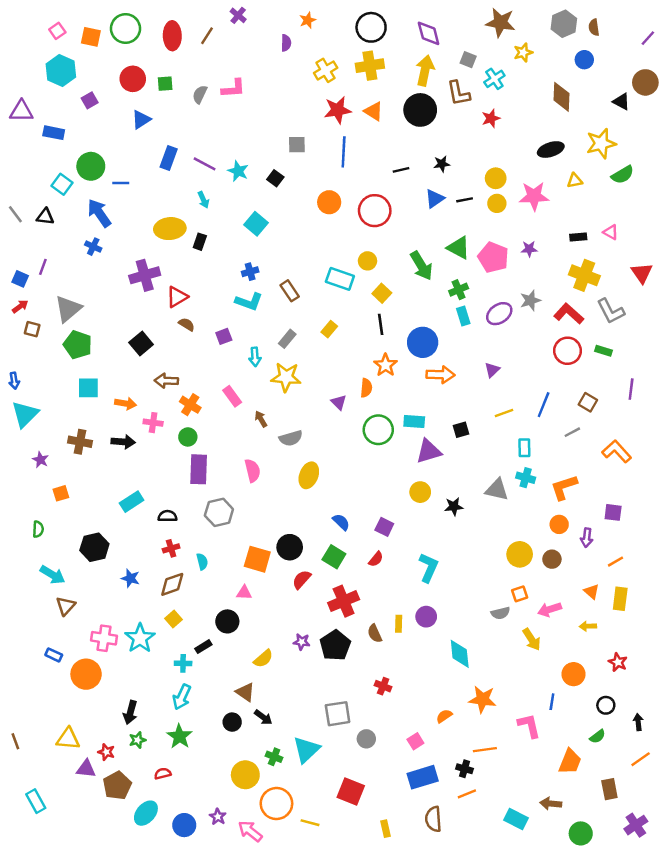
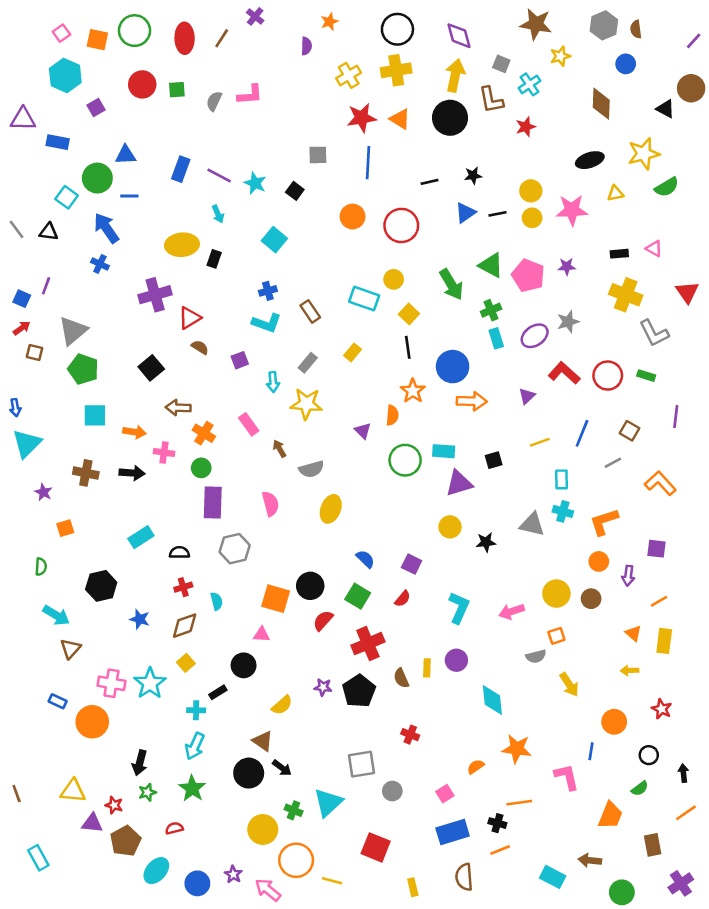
blue triangle: (141, 120) -> (126, 155), moved, turned 30
red L-shape: (569, 314) -> (564, 373), moved
pink arrow: (550, 609) -> (512, 611), moved
black circle: (232, 722) -> (249, 773), size x1.5

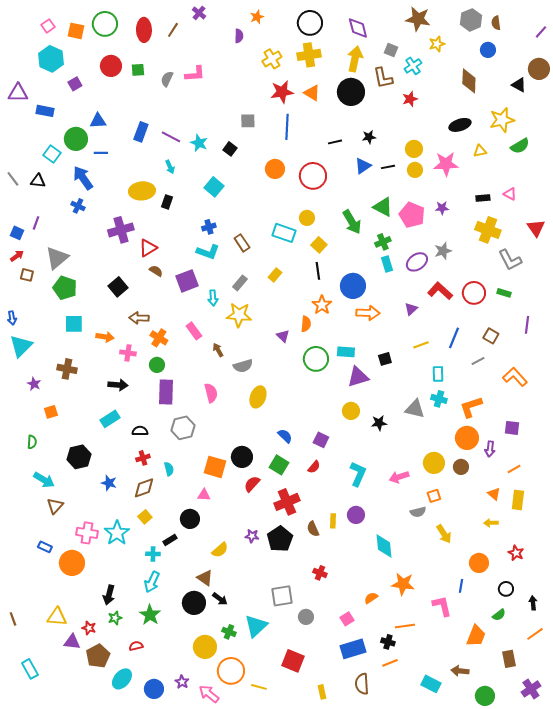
purple square: (240, 360) -> (187, 281), size x1.6
black arrow: (132, 473) -> (118, 385), moved
orange circle: (599, 561) -> (467, 438), size x1.5

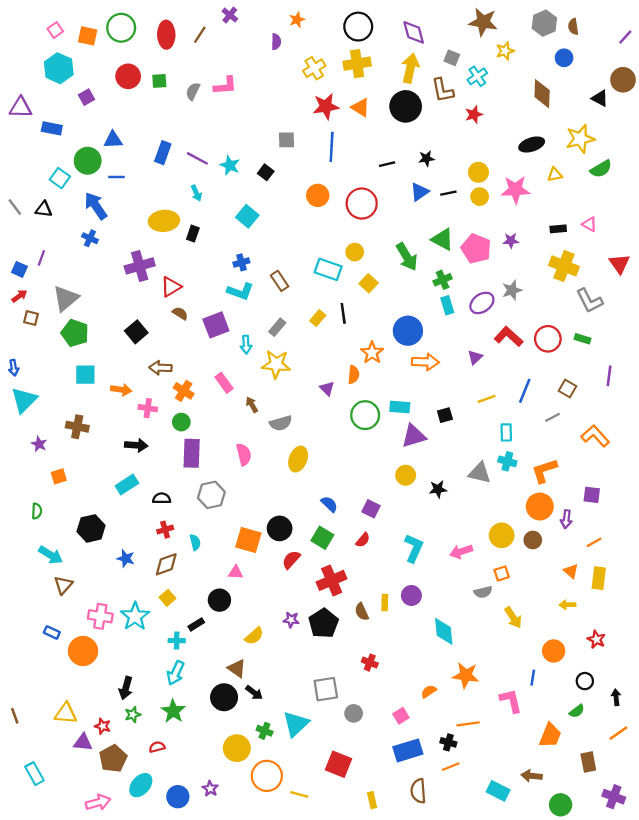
black line: (318, 271) -> (343, 313), moved
purple cross: (531, 689) -> (614, 797), turned -36
pink arrow: (209, 694) -> (98, 802), moved, turned 125

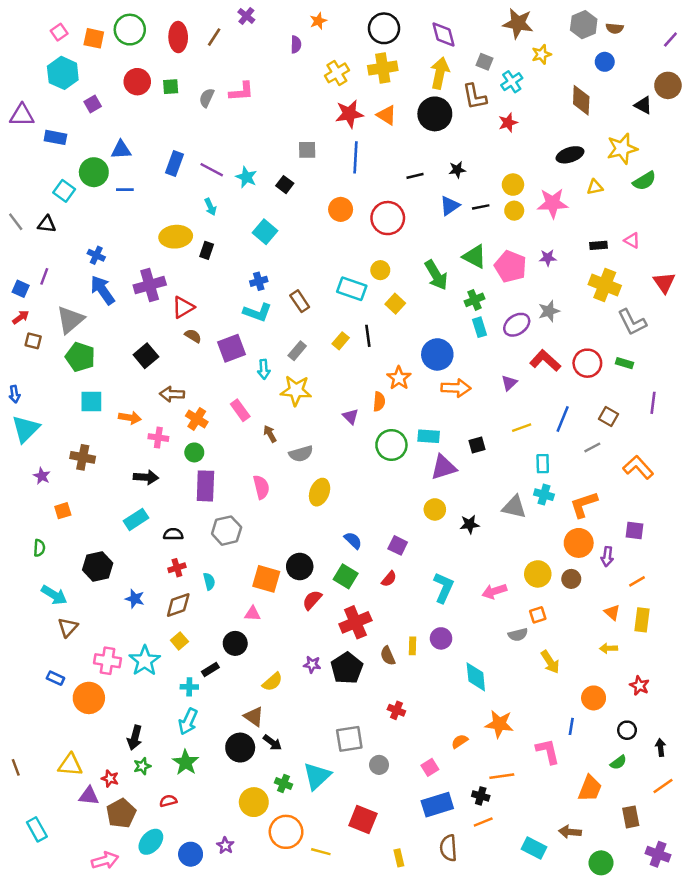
brown semicircle: (573, 27) -> (615, 28), turned -77
blue arrow: (96, 206) -> (103, 290), moved

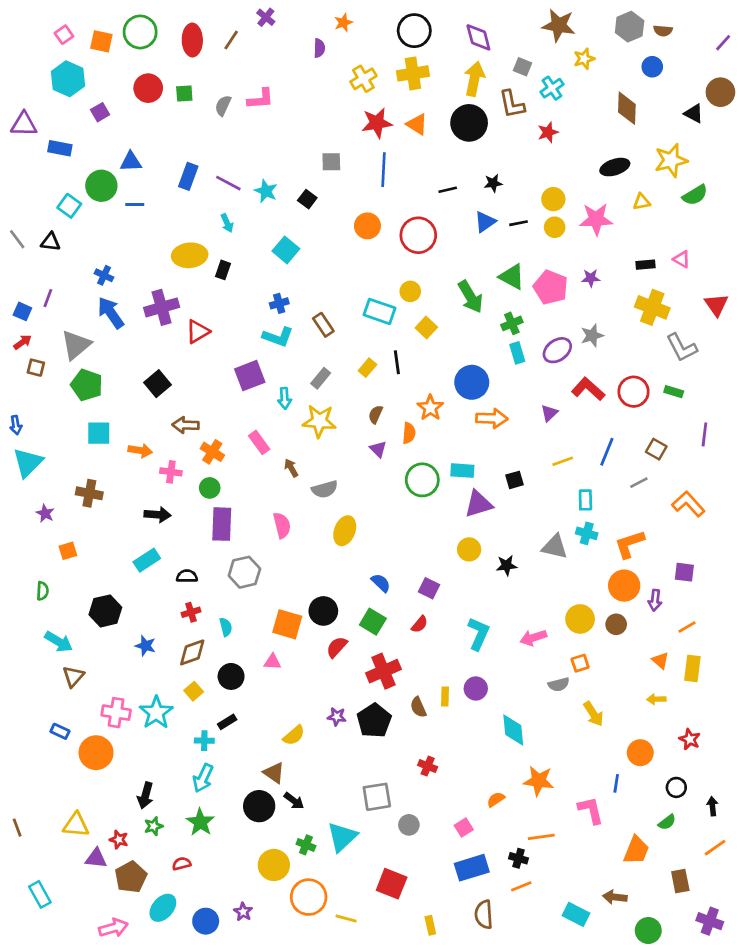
brown semicircle: (193, 336) -> (375, 414), moved, turned -98
black circle: (235, 643) -> (231, 676), moved

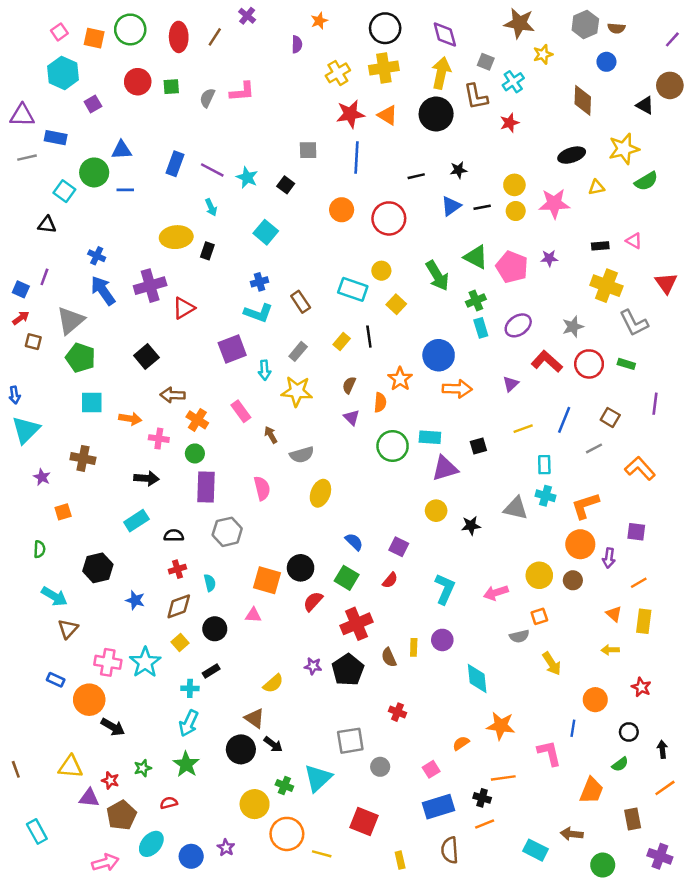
gray line: (17, 239) -> (27, 158), moved, turned -66
gray star: (592, 336) -> (573, 327), moved
black arrow: (145, 795) -> (113, 727), moved, turned -75

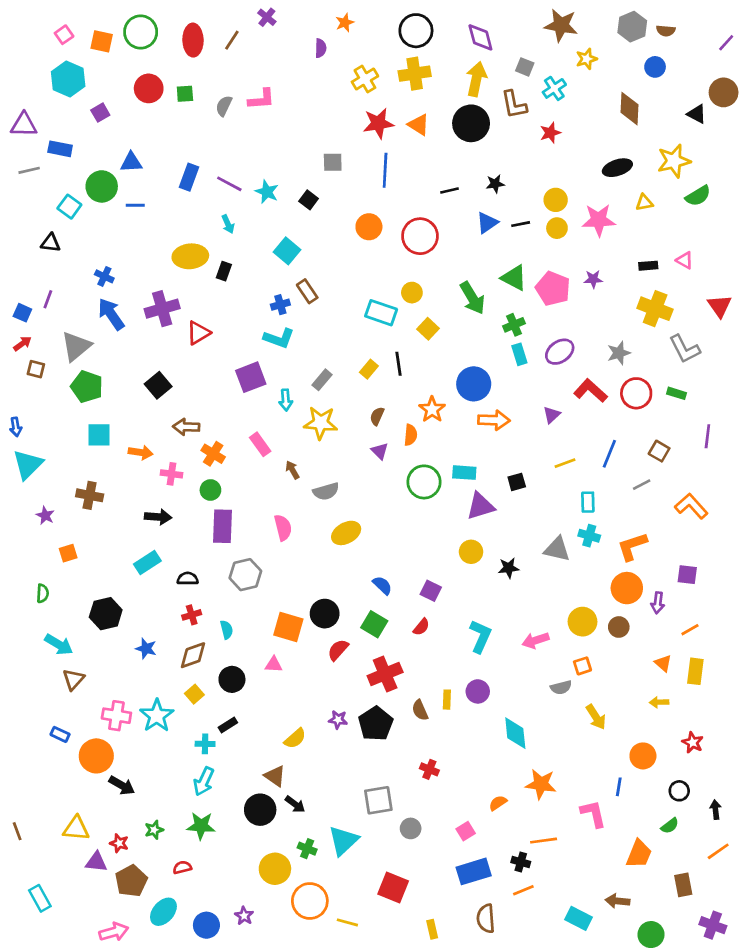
brown rectangle: (301, 302) -> (307, 291), moved
yellow ellipse: (320, 493) -> (346, 533), turned 40
green star: (186, 764) -> (201, 826), turned -30

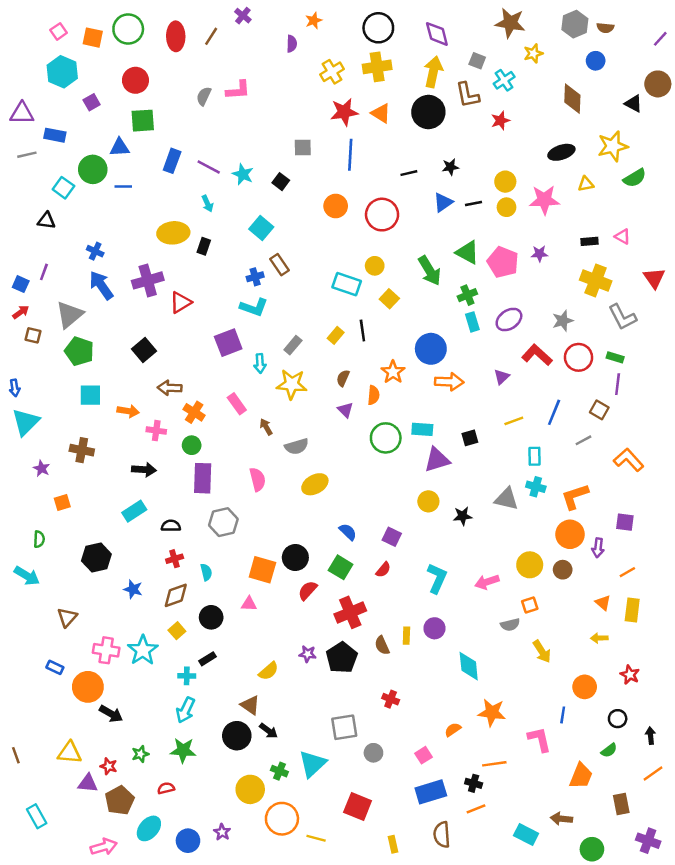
green square: (185, 94) -> (143, 121), moved, size x1.5
purple line: (707, 436) -> (618, 384), moved
cyan arrow: (59, 644) -> (27, 576), moved

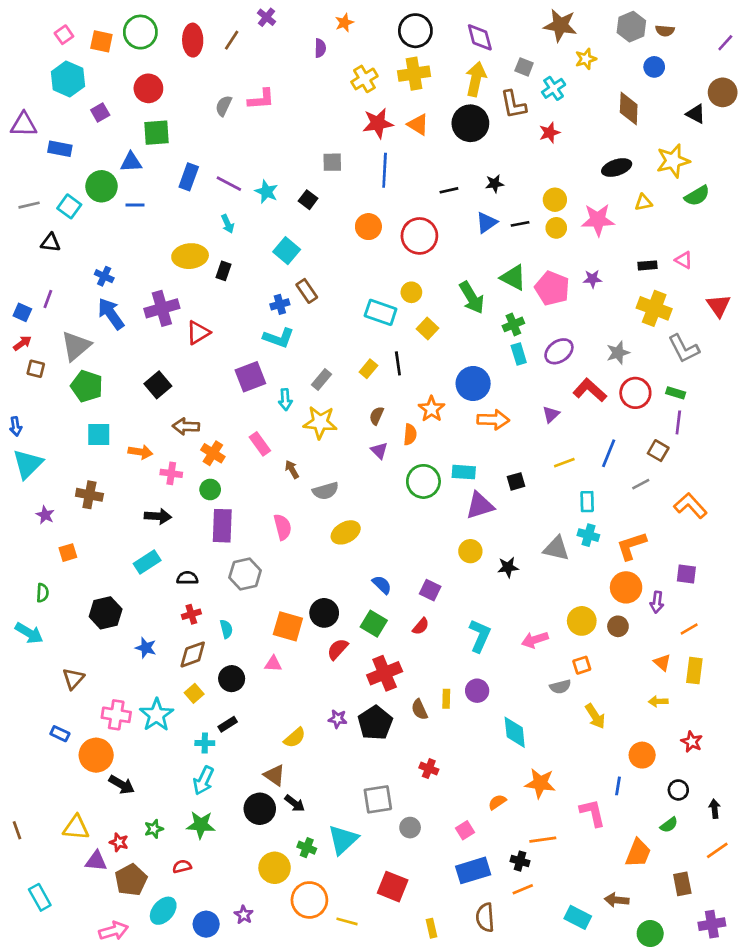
gray line: (27, 155) -> (29, 205), moved
purple cross: (648, 841) -> (712, 924), turned -30

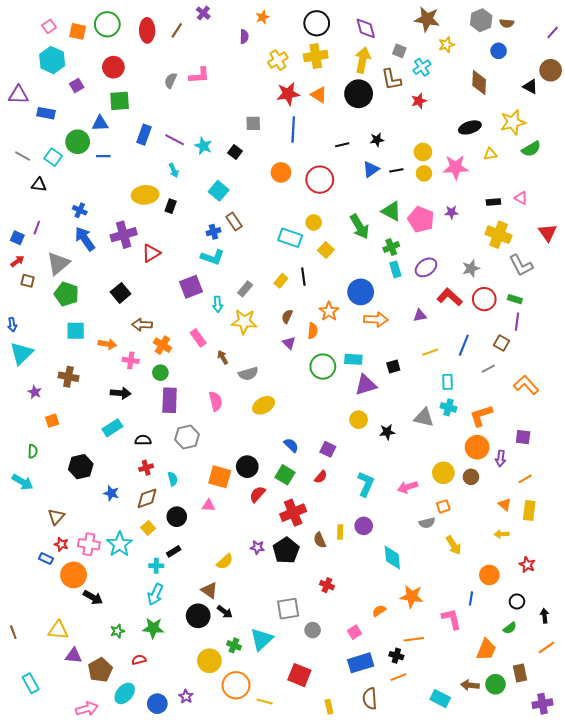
gray line: (29, 205) -> (22, 156), turned 42
purple triangle: (551, 414) -> (420, 315), turned 32
red star: (119, 842) -> (61, 544), moved
green circle: (650, 934) -> (495, 684), moved

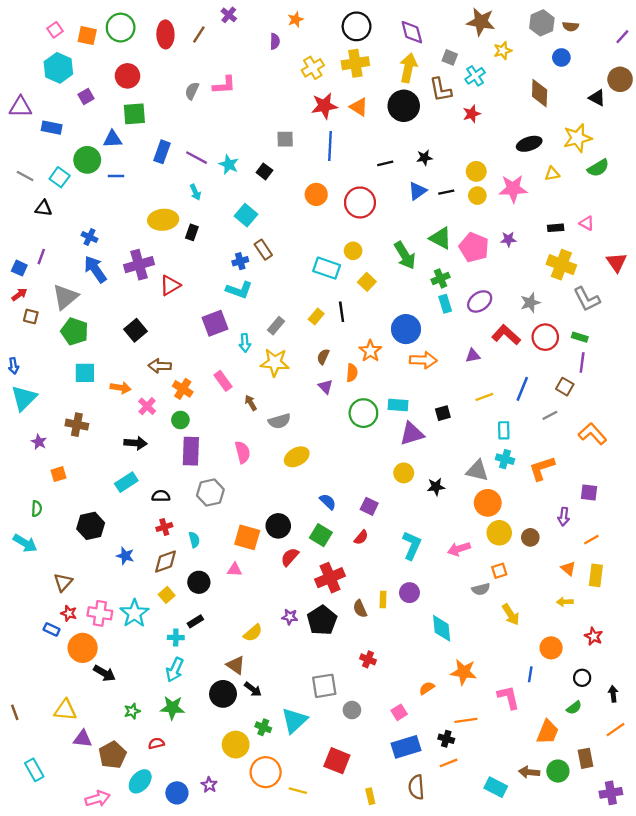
pink cross: (131, 360) -> (147, 406), turned 35
orange circle: (477, 447) -> (488, 503), moved

